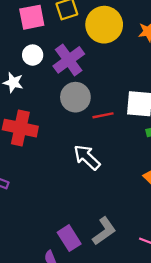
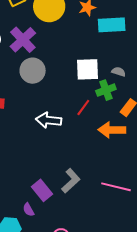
red line: (103, 115) -> (83, 108), moved, turned -36
white arrow: (87, 157) -> (49, 120), turned -30

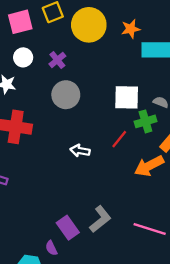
purple cross: (23, 40) -> (57, 60), size x0.6
white arrow: (49, 120) -> (80, 151), size x0.7
orange arrow: (112, 130) -> (149, 166), turned -32

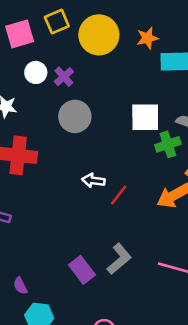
white circle: (23, 57) -> (36, 72), moved
red line: (119, 139) -> (119, 195), moved
purple semicircle: (51, 248) -> (20, 286), moved

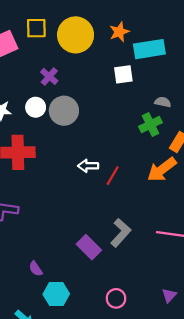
yellow square: (57, 22) -> (36, 28), turned 30
white circle: (36, 72) -> (36, 107), moved
white square: (145, 117) -> (123, 74), moved, size x0.7

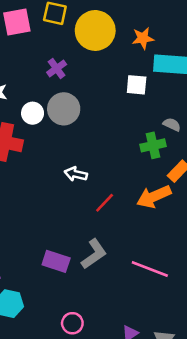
white circle: (36, 107) -> (33, 113), moved
red line: (113, 176) -> (105, 203), moved
purple rectangle: (89, 247) -> (56, 261), turned -40

